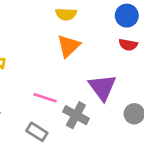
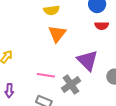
gray cross: (76, 115) -> (71, 84), turned 36

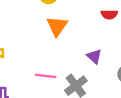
purple triangle: (87, 60) -> (94, 56), size x0.6

